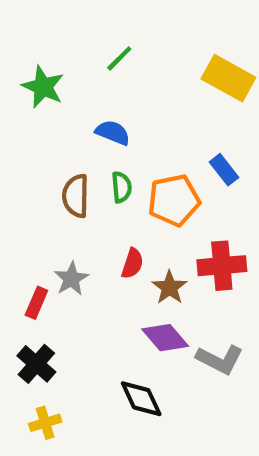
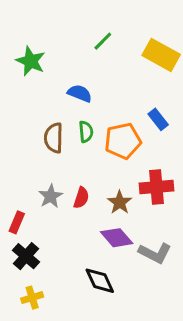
green line: (119, 58) -> (103, 41), moved
red semicircle: (132, 263) -> (81, 198), moved
red rectangle: (36, 303) -> (17, 222), moved

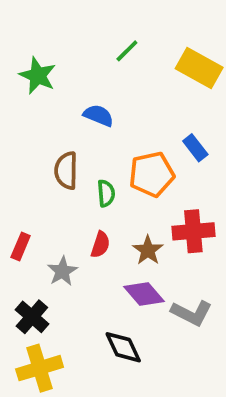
green semicircle: (86, 132) -> (106, 193), moved
gray star: (51, 196) -> (62, 271), moved
red rectangle: (17, 222) -> (21, 247), moved
yellow cross: (32, 298) -> (40, 368), size x1.6

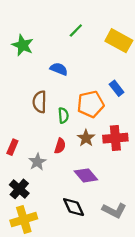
brown star: (148, 250) -> (86, 138), moved
gray L-shape: (192, 313) -> (114, 210), moved

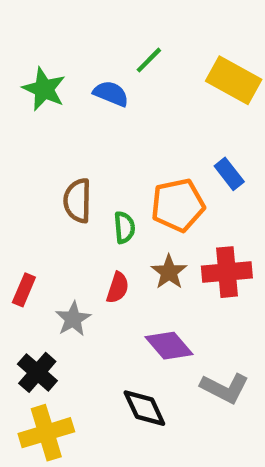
blue semicircle: (59, 69) -> (111, 94), moved
gray L-shape: (114, 210) -> (225, 388), moved

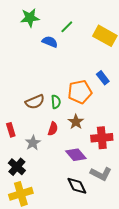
green star: (44, 89) -> (30, 18), moved, turned -30
brown semicircle: (77, 201) -> (35, 102), moved, turned -114
red cross: (227, 272) -> (102, 138), moved
red rectangle: (24, 290) -> (11, 130), turned -40
black diamond: (144, 408) -> (77, 186), moved

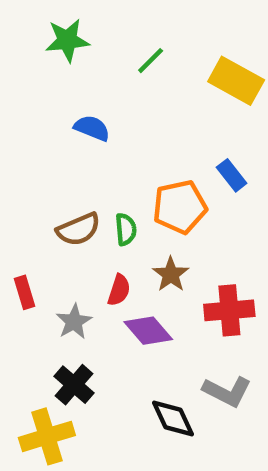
blue semicircle: (50, 42) -> (92, 128), moved
purple diamond: (76, 155) -> (148, 331), moved
black cross: (17, 167) -> (74, 385), moved

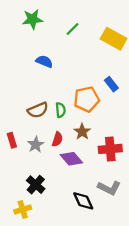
gray star: (74, 322) -> (36, 145), moved
yellow cross: (47, 436) -> (23, 210), size x0.7

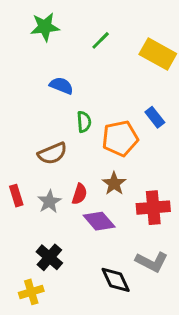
green semicircle: (61, 110) -> (84, 122), moved

